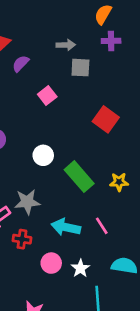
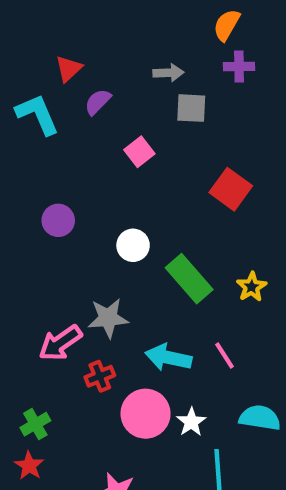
yellow star: (119, 182) -> (252, 287), turned -30
red cross: (22, 239) -> (100, 376), turned -30
pink circle: (51, 263) -> (146, 414), size x1.5

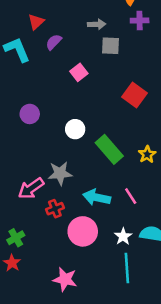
white star: (191, 422) -> (123, 236), moved

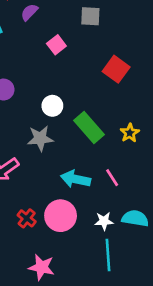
gray star: (60, 173) -> (40, 138), moved
red cross: (55, 209) -> (27, 218), moved, turned -30
white star: (123, 236) -> (104, 221), turned 30

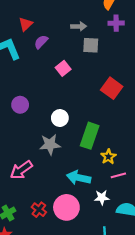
green rectangle: (89, 127) -> (90, 136), turned 60
yellow star: (130, 133) -> (108, 157), moved
pink line: (112, 178) -> (118, 175), moved, turned -72
white star: (104, 221) -> (102, 197), moved

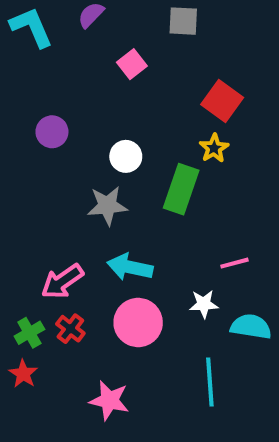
yellow star: (108, 157) -> (214, 148), moved
pink arrow: (21, 170) -> (62, 281), moved
cyan arrow: (79, 178) -> (130, 267), moved
red cross: (39, 210) -> (70, 329), moved

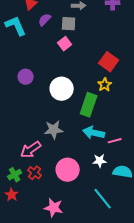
gray square: (183, 21) -> (69, 24), moved
white circle: (126, 156) -> (62, 89), size x1.5
gray star: (107, 206) -> (54, 130), moved
cyan arrow: (130, 267) -> (94, 133), moved
cyan line: (210, 382) -> (103, 199), turned -35

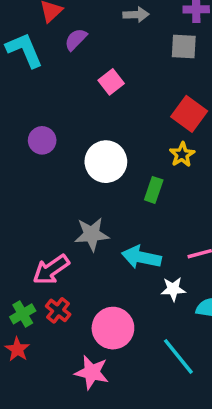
gray square: (69, 24) -> (184, 47), moved
green rectangle: (89, 105) -> (154, 190), size x0.6
cyan arrow: (94, 133) -> (141, 257), moved
pink circle: (68, 170) -> (113, 328), moved

